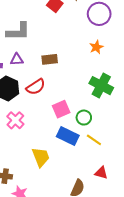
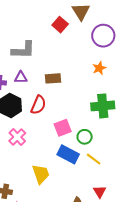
green cross: (101, 86) -> (103, 106), turned -35
red semicircle: (36, 87) -> (38, 105), turned -36
red triangle: (101, 173) -> (100, 192), turned 40

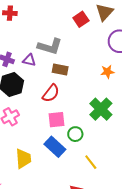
gray L-shape: (23, 50) -> (50, 46), moved
red semicircle: (38, 105) -> (51, 93), moved
green cross: (103, 106) -> (101, 109), turned 35
yellow line: (94, 159) -> (91, 162), moved

